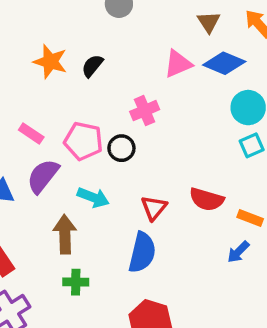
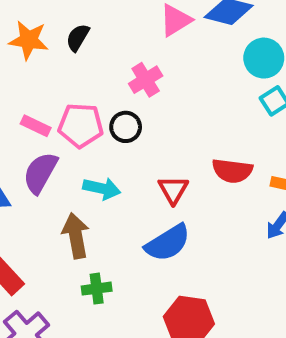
pink rectangle: (31, 134) -> (36, 126), moved
blue semicircle: (142, 252) -> (168, 243), turned 54

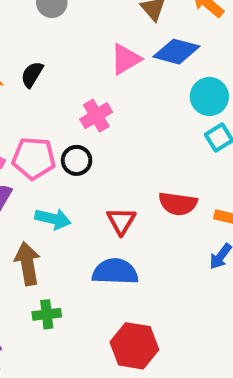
blue semicircle: (168, 243) -> (115, 272), turned -147

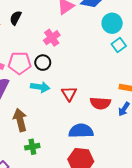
red semicircle: (178, 204) -> (100, 103), moved
cyan arrow: (53, 219) -> (40, 87), moved
blue semicircle: (115, 272) -> (81, 131), moved

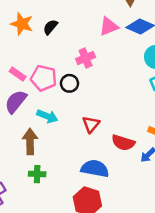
cyan arrow: (40, 87) -> (47, 116), moved

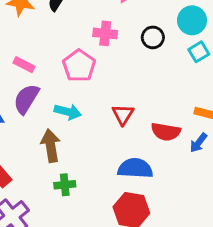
pink cross: (86, 58) -> (105, 33), turned 36
pink pentagon: (44, 78) -> (79, 66), moved, turned 30
black circle: (69, 83) -> (153, 37), moved

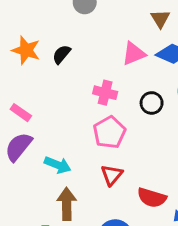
pink pentagon: (79, 66) -> (109, 132), moved
brown arrow: (51, 146) -> (67, 204), moved

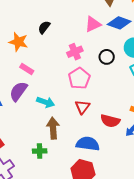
orange star: (26, 50) -> (18, 42), moved
pink cross: (105, 93) -> (75, 52), turned -35
pink rectangle: (21, 113) -> (27, 69), moved

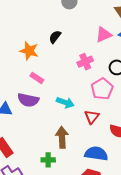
pink pentagon: (79, 78) -> (102, 89), moved
purple semicircle: (18, 91) -> (28, 100), turned -115
cyan arrow: (46, 102) -> (65, 103), moved

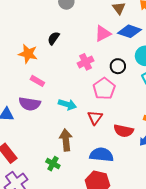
green cross: (48, 160) -> (53, 164), turned 32

